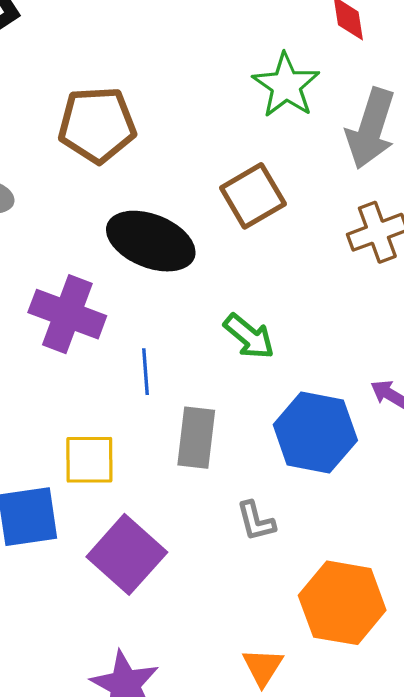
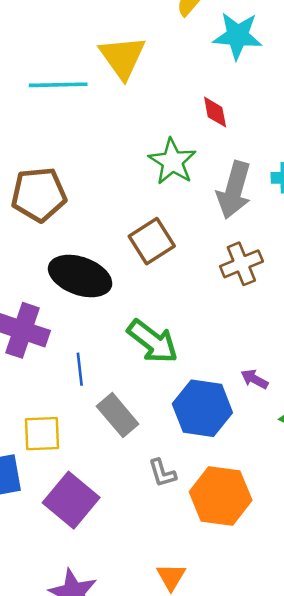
green arrow: (249, 336) -> (153, 341), size x1.4
gray rectangle: (196, 438) -> (118, 415), turned -45
orange hexagon: (342, 603) -> (221, 496), moved

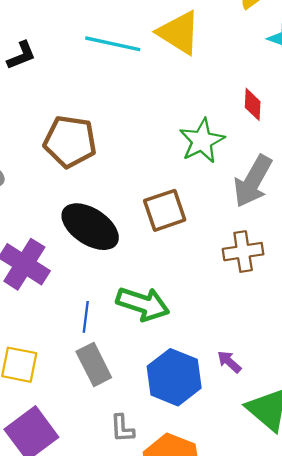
yellow triangle: (122, 57) -> (179, 33), turned -36
green arrow: (153, 341) -> (143, 304), turned -33
blue line: (80, 369) -> (86, 317), moved

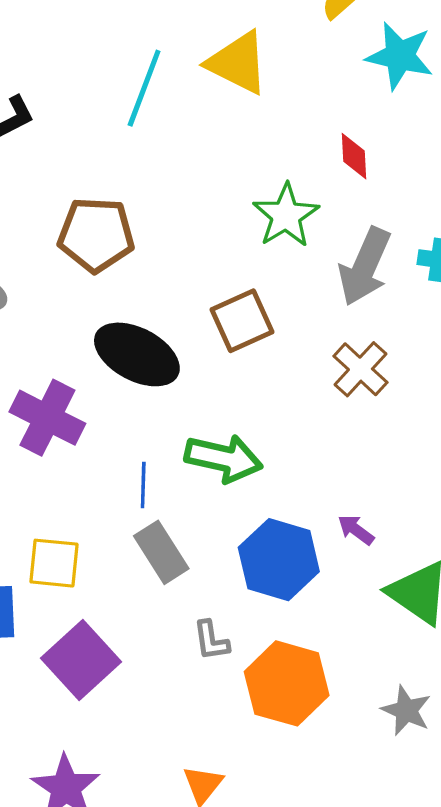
cyan line: (113, 44) -> (144, 88), turned -76
brown cross: (243, 252) -> (360, 369), turned -33

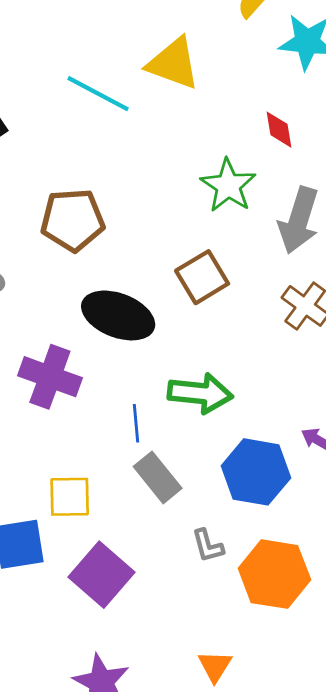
cyan line: (144, 88) -> (98, 94), turned -76

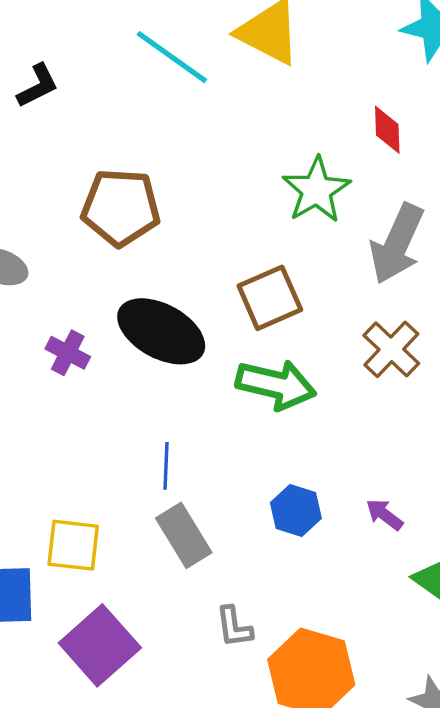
purple cross: (50, 377) -> (68, 353), moved, size x0.6
green arrow: (200, 393) -> (276, 385), moved
blue hexagon: (256, 472) -> (296, 510), moved, size x0.6

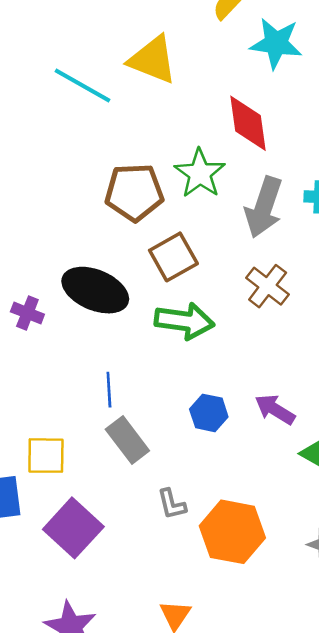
red diamond: (387, 130) -> (248, 123), size x1.6
brown pentagon: (121, 207) -> (134, 192), moved
purple arrow: (385, 515) -> (275, 409), size x1.4

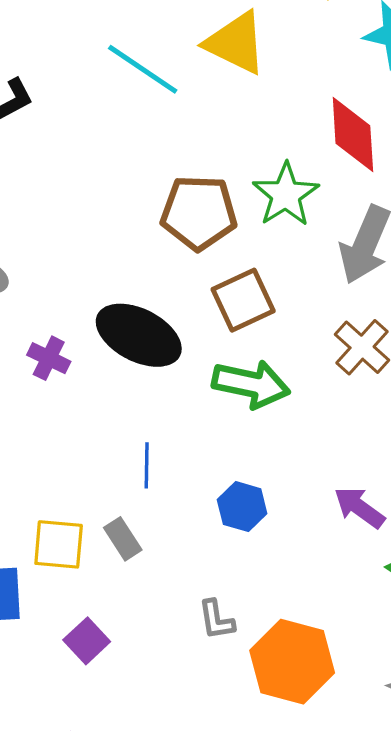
blue hexagon: (209, 413) -> (242, 507), moved
gray rectangle: (127, 440) -> (123, 539), moved, size x0.7
purple square: (73, 528) -> (87, 641), size x0.6

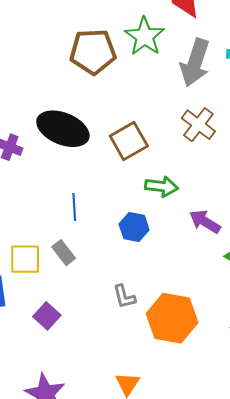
brown square: (243, 300) -> (129, 141), moved
green arrow: (251, 384) -> (161, 186), moved, size x0.7

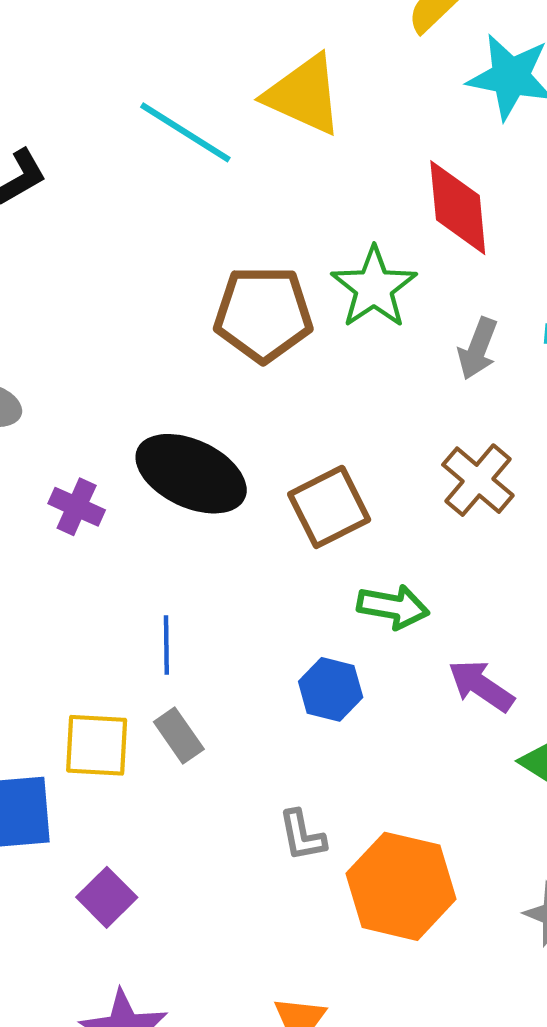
gray arrow: (195, 63) -> (478, 349), size x0.6
blue line: (74, 207) -> (166, 645), moved
purple square: (47, 316) -> (107, 897), moved

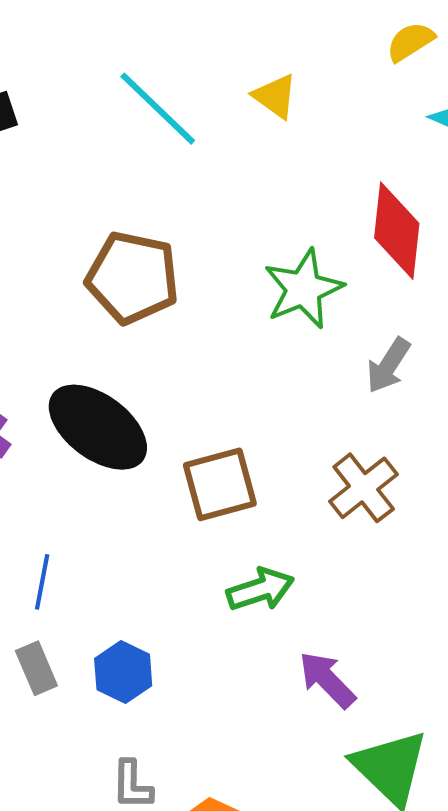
yellow triangle: (304, 95) -> (275, 96), size x0.6
brown pentagon: (263, 314) -> (133, 278), moved
green arrow: (393, 607) -> (260, 589), turned -40
blue hexagon: (331, 689) -> (123, 672), moved

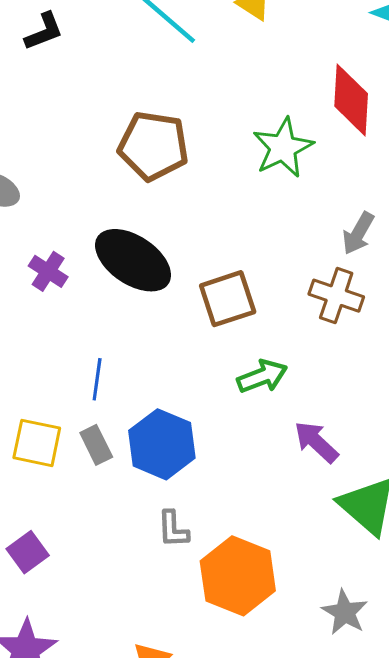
gray arrow: (388, 365) -> (358, 233), moved
brown cross: (364, 488) -> (336, 296), turned -30
blue hexagon: (123, 672) -> (162, 444), size x1.5

